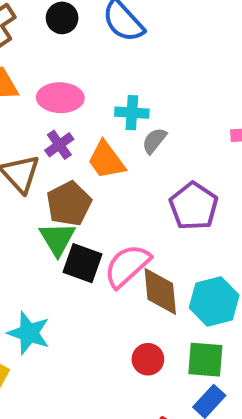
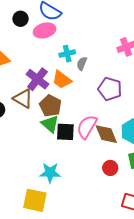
pink ellipse: (60, 98) -> (45, 30), moved
purple cross: (59, 145) -> (37, 79), size x1.6

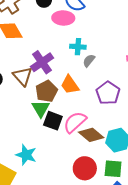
orange trapezoid: (62, 80) -> (70, 85), moved
brown diamond: (106, 134) -> (91, 135), turned -45
red circle: (110, 168) -> (85, 168), size x1.5

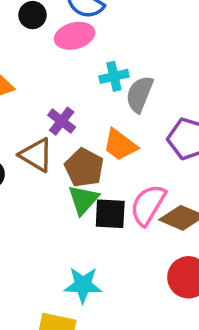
gray semicircle: (89, 61) -> (140, 94), size x1.5
purple cross: (42, 62) -> (62, 121), size x0.7
green triangle: (41, 109) -> (83, 200), turned 30

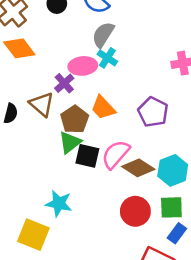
pink ellipse: (75, 36) -> (83, 66), moved
cyan cross: (114, 76) -> (107, 58), turned 36
gray semicircle: (140, 94) -> (103, 35), moved

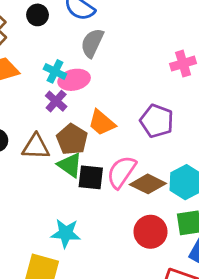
cyan cross: (107, 58) -> (55, 71), moved
brown triangle: (42, 104) -> (36, 147), moved, turned -32
green triangle: (70, 142) -> (70, 165), turned -40

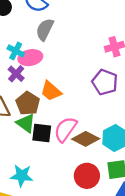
purple pentagon: (157, 121) -> (105, 82), moved

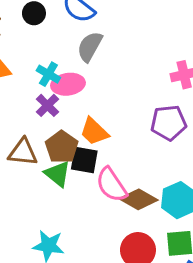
purple pentagon: (105, 82) -> (169, 123), turned -30
pink semicircle: (65, 129) -> (111, 185), turned -72
black square: (42, 133) -> (84, 160), moved

